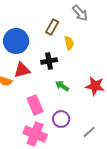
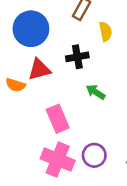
purple circle: (61, 119) -> (94, 155), moved

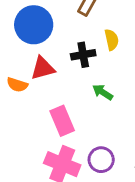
yellow semicircle: (105, 32) -> (112, 40), moved

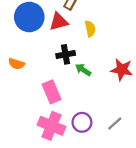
black cross: (83, 55) -> (66, 54), moved
red triangle: (43, 68) -> (59, 22), moved

